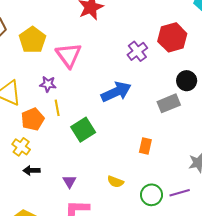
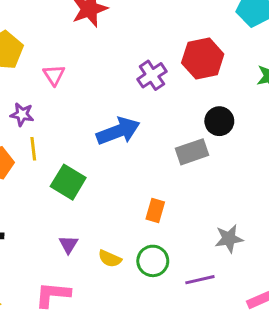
pink triangle: (69, 55) -> (54, 75), size x0.6
green square: (83, 130) -> (68, 182), turned -30
purple triangle: (70, 181) -> (68, 244), moved
green circle: (152, 195) -> (153, 261), moved

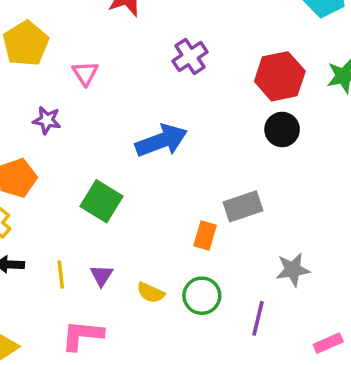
red hexagon: (203, 58) -> (280, 76), moved
purple cross: (152, 75) -> (190, 56), moved
yellow line: (33, 149) -> (61, 275), moved
gray rectangle: (192, 152) -> (243, 206), moved
purple line: (200, 280) -> (258, 318), turned -64

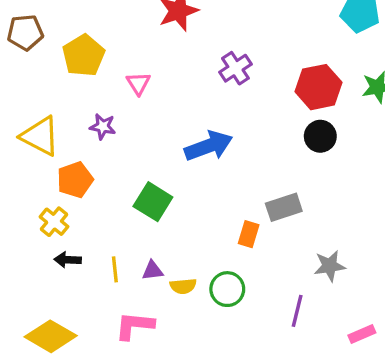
purple triangle: (101, 276) -> (153, 270), turned 50
yellow semicircle: (151, 293) -> (183, 286), moved, turned -30
green circle: (202, 296) -> (227, 289), moved

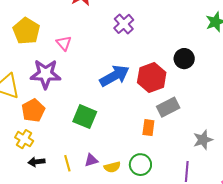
red hexagon: (318, 87) -> (152, 77), moved
purple star: (103, 127) -> (45, 74), size x1.8

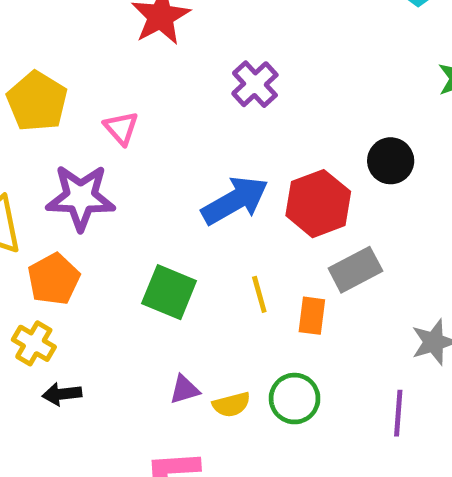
yellow line: (67, 163) -> (259, 294), moved

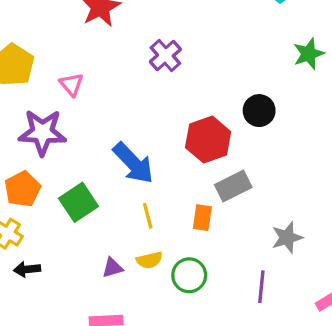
blue arrow: (235, 200) -> (133, 163), moved, turned 75
green square: (169, 292) -> (79, 202), moved, turned 33
yellow line: (259, 294) -> (148, 216), moved
yellow semicircle: (231, 405) -> (149, 260), moved

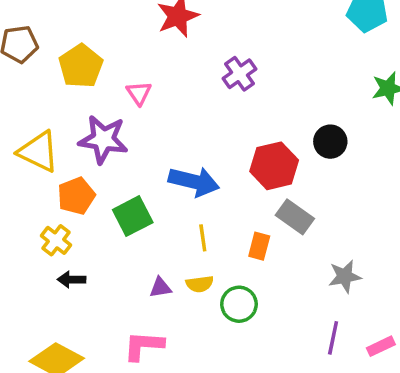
blue arrow: (133, 163) -> (194, 182), turned -39
gray rectangle: (233, 186) -> (295, 217), turned 56
purple line: (261, 287) -> (333, 338), moved

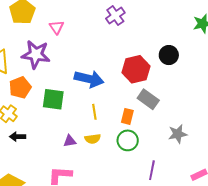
green square: (133, 216) -> (53, 99), turned 35
green circle: (239, 304) -> (128, 140), moved
purple line: (333, 338) -> (152, 170), moved

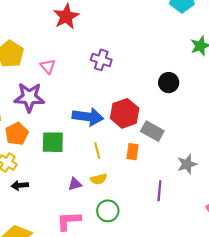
purple cross: (115, 16) -> (101, 60), moved, turned -30
red hexagon: (136, 69) -> (125, 113), moved
green circle: (128, 140) -> (108, 211), moved
purple line: (152, 170) -> (159, 191), moved

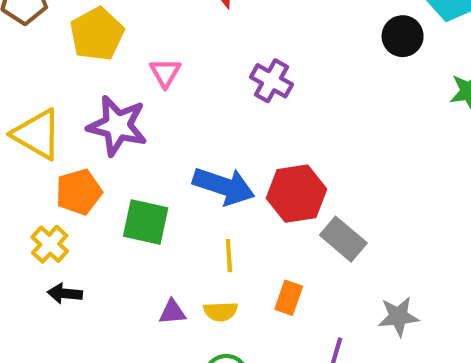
black circle: (169, 83) -> (403, 36), moved
orange rectangle: (132, 152) -> (289, 298), moved

